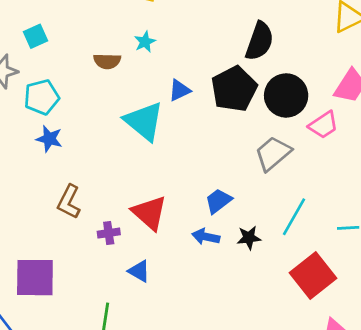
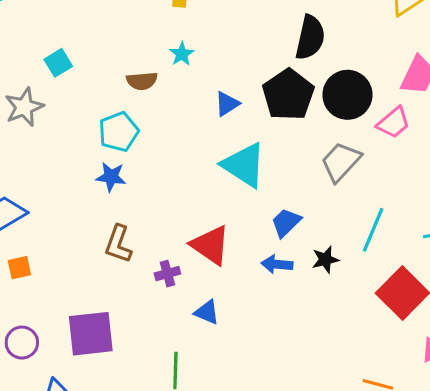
cyan pentagon: (42, 97) -> (119, 132), moved
cyan triangle: (144, 121) -> (244, 165), moved
blue star: (49, 139) -> (111, 177), moved

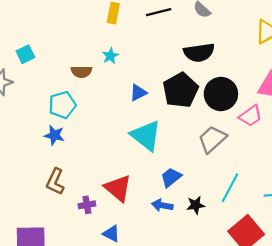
black semicircle: (310, 38) -> (199, 53), turned 64

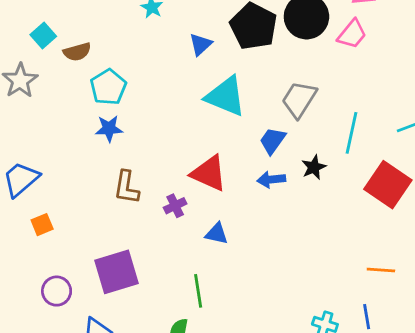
brown semicircle: (81, 72) -> (77, 52), moved
gray trapezoid: (212, 139) -> (299, 99), moved

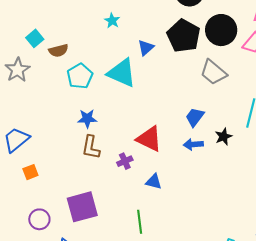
cyan triangle: (226, 96) -> (122, 73), moved
gray trapezoid: (299, 99) -> (213, 72), moved, turned -84
blue star: (109, 128) -> (87, 119), moved

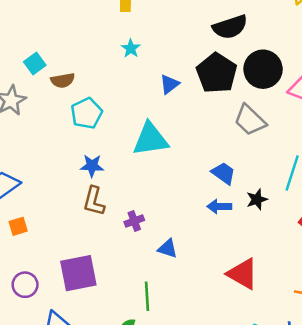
cyan triangle: (122, 73) -> (151, 139), moved, turned -36
blue trapezoid: (195, 117) -> (223, 173), turned 85
red triangle: (149, 139) -> (243, 274), moved

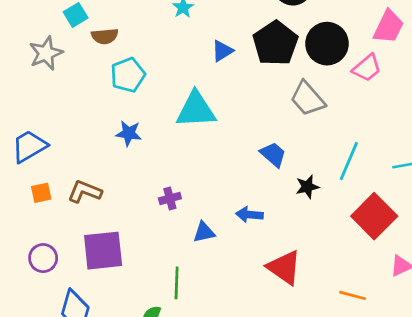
brown L-shape: (94, 201) -> (85, 192), moved, turned 92
blue arrow: (219, 206) -> (249, 215), moved
blue triangle: (168, 249) -> (204, 232), turned -35

